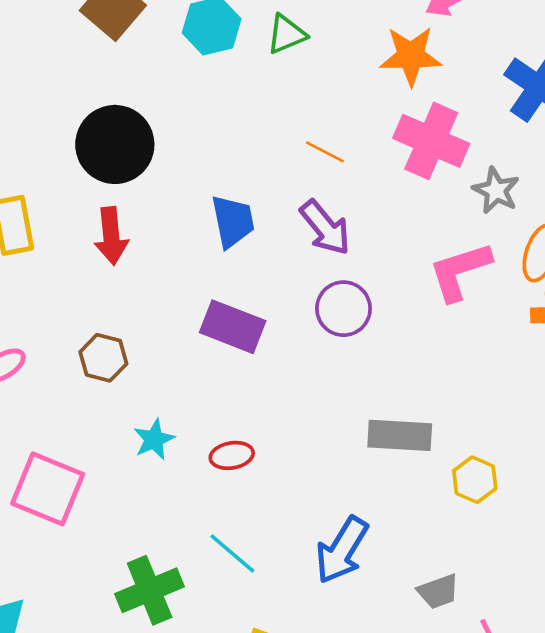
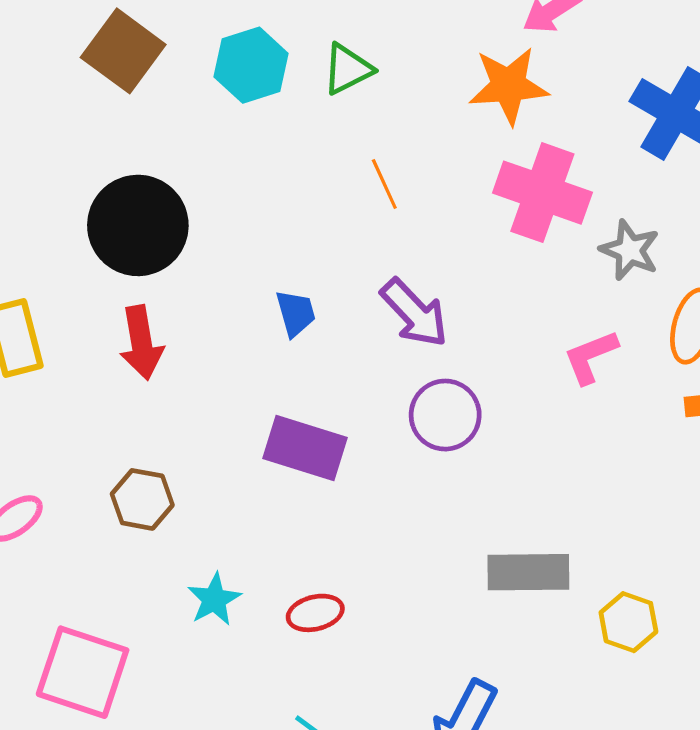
orange line: (325, 152) -> (384, 184), moved, turned 42
blue trapezoid: (233, 221) -> (296, 313), size x0.7
pink L-shape: (460, 271) -> (591, 357), size x0.7

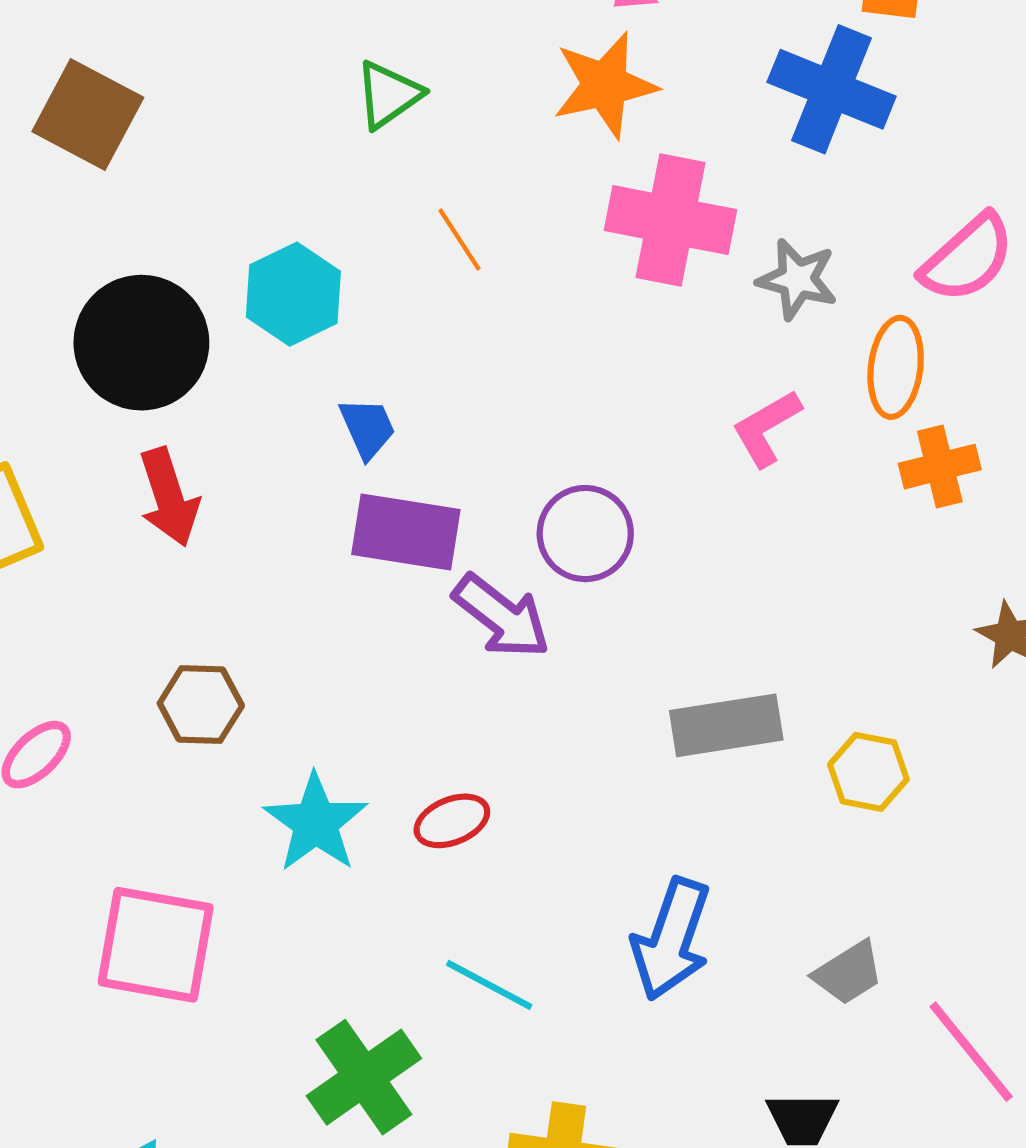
cyan hexagon: (251, 65) -> (293, 294), moved
purple arrow: (414, 313) -> (502, 616), moved
purple rectangle: (305, 448) -> (406, 532), moved
cyan star: (214, 599) -> (316, 823), size x1.4

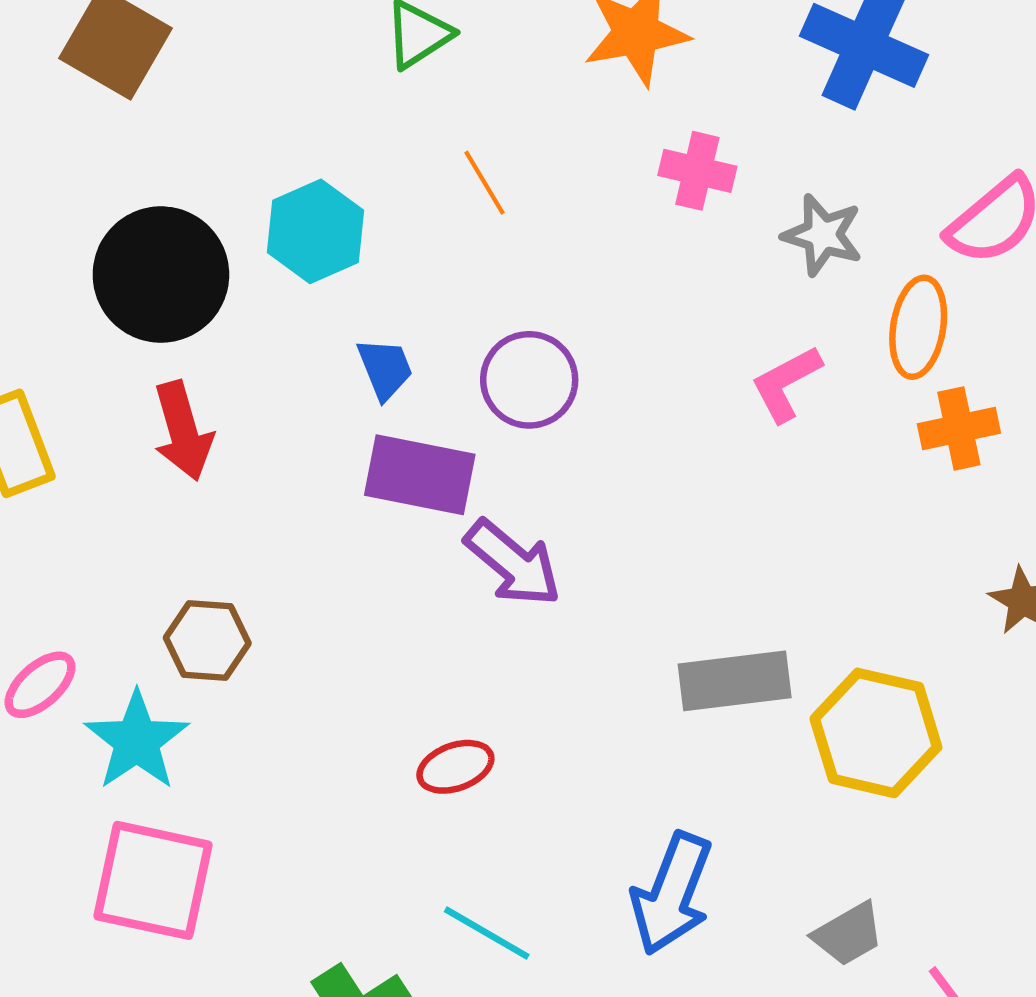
pink cross: (671, 220) -> (697, 171), size x0.6
purple circle: (585, 534) -> (529, 380), moved
yellow hexagon: (868, 772) -> (876, 733), size x1.6
cyan star: (316, 823) -> (137, 741), moved

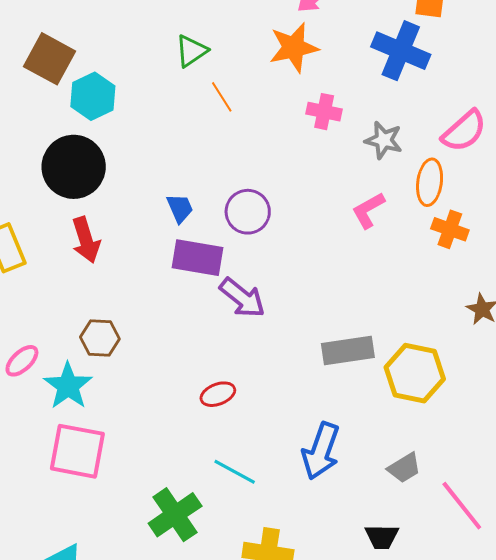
orange line: (485, 183) -> (222, 97), moved
cyan hexagon: (315, 231) -> (93, 96), moved
orange cross: (959, 429) -> (450, 229), turned 33

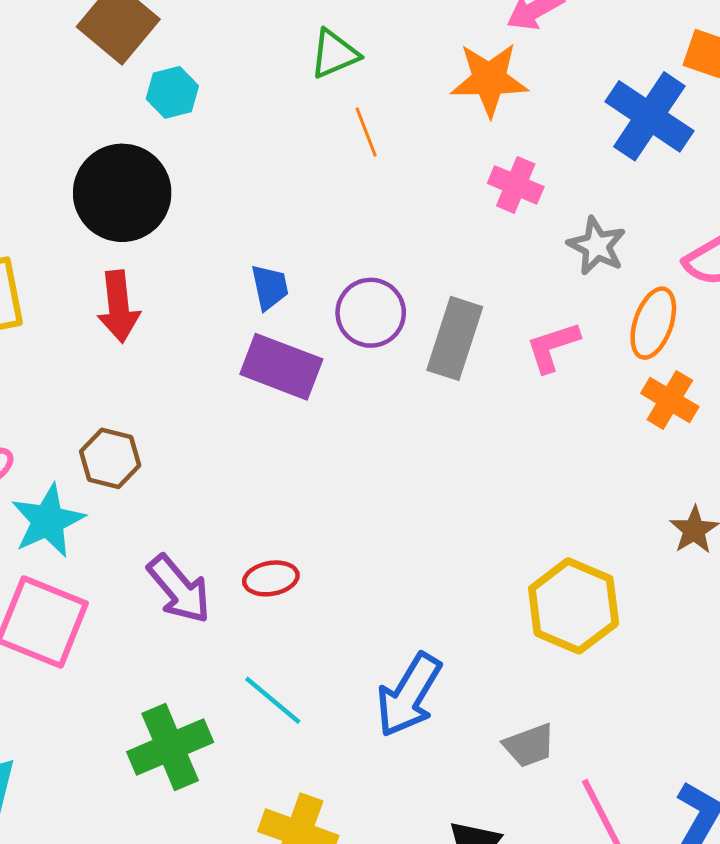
cyan hexagon: (93, 96) -> (172, 92), size x0.7
purple arrow: (242, 298) -> (179, 589), moved
gray rectangle: (348, 350) -> (455, 338), moved, turned -75

